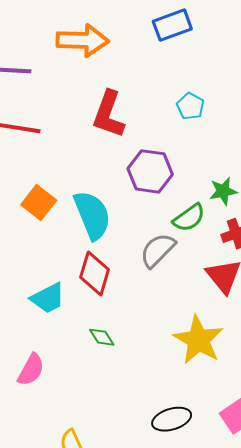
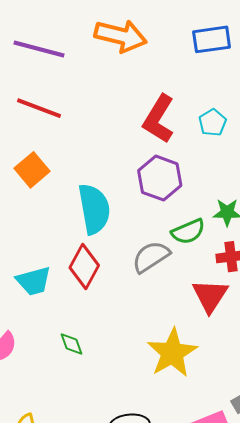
red L-shape: (109, 114) -> (159, 119), moved
orange square: (39, 202) -> (32, 170), moved
green diamond: (102, 337) -> (72, 344), moved

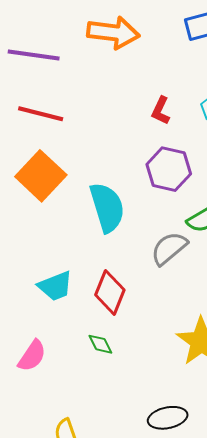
red L-shape: (159, 119) -> (161, 111), size x0.6
orange square: (32, 170) -> (41, 176), size x1.4
red diamond: (84, 266) -> (110, 292), moved

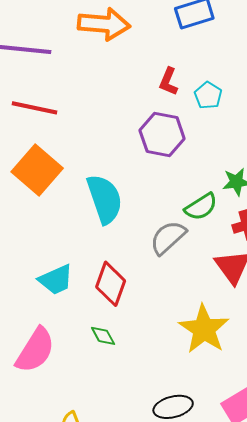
red L-shape: (161, 111) -> (168, 82), moved
purple hexagon: (169, 169) -> (162, 135), moved
pink semicircle: (32, 356) -> (35, 350), size x1.4

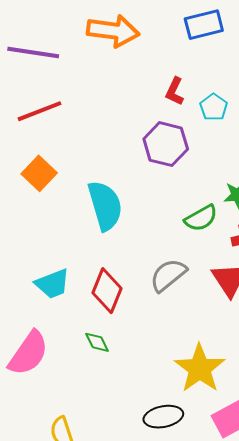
red line: (34, 108) -> (40, 111), turned -36
orange square: (37, 170) -> (39, 173), size x0.7
gray semicircle: (168, 237) -> (168, 275), moved
yellow star: (204, 329) -> (200, 368), moved

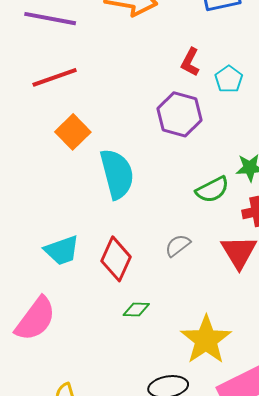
orange square: (39, 173) -> (73, 132), moved
gray semicircle: (168, 275) -> (178, 245), size x0.7
green diamond: (97, 342) -> (136, 309), moved, turned -64

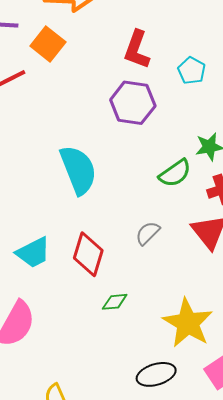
red L-shape: (190, 62) -> (137, 50), size x1.4
cyan pentagon: (229, 79) -> (192, 71), moved
orange square: (73, 132) -> (48, 44), moved

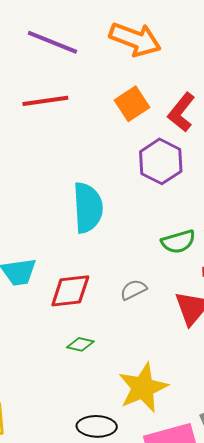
orange square: (48, 44) -> (132, 104), moved
red diamond: (88, 254) -> (70, 291), turned 48

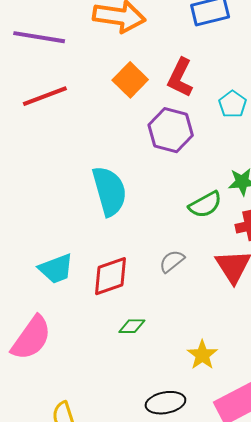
yellow star: (143, 388) -> (202, 355), size x0.6

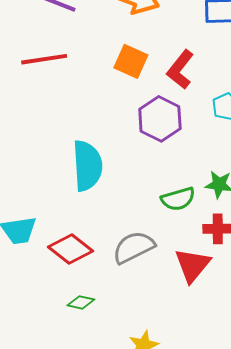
orange square: (130, 80) -> (131, 61), turned -32
gray semicircle: (172, 261) -> (134, 247), size x1.6
red diamond: (110, 276) -> (70, 249), turned 45

